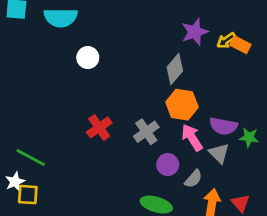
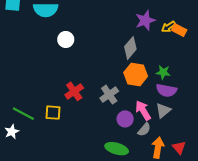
pink arrow: (192, 137) -> (143, 110), moved
green star: (249, 137) -> (163, 72), moved
gray triangle: (219, 153) -> (163, 110), turned 35
yellow square: (28, 195) -> (53, 113), moved

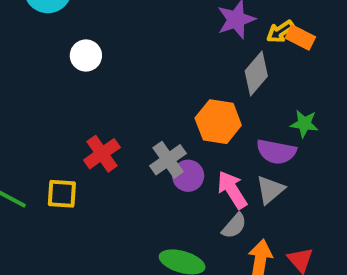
gray diamond: (130, 48) -> (256, 74), moved
green star: (163, 72) -> (304, 124), moved
purple circle: (125, 119) -> (188, 176), moved

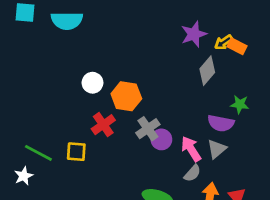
white circle: (86, 56) -> (93, 83), moved
orange hexagon: (218, 122) -> (126, 96), moved

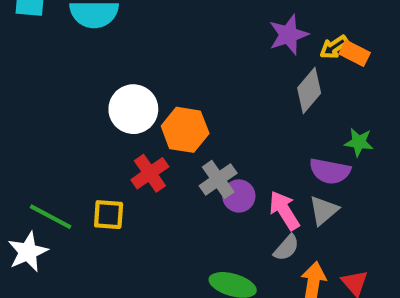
white circle: (93, 83) -> (133, 109), size x1.5
white star: (24, 176) -> (28, 252), size x1.4

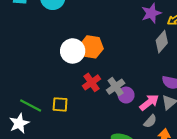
orange hexagon: (185, 130) -> (91, 47), moved
red cross: (150, 173) -> (91, 82), moved
pink arrow: (284, 210) -> (149, 102), turned 84

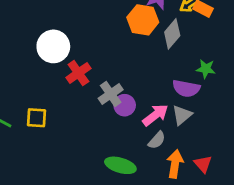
orange hexagon: (91, 47) -> (143, 20), moved
red cross: (91, 82) -> (78, 73), moved

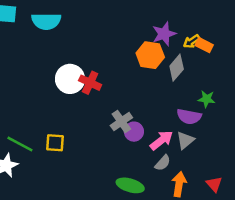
red cross: (78, 73) -> (90, 83), moved, turned -30
red triangle: (203, 164) -> (214, 184), moved

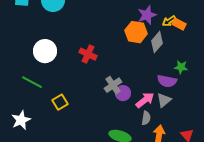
white circle: (70, 79) -> (45, 51), moved
yellow square: (55, 143) -> (60, 102), turned -35
green line: (20, 144) -> (32, 82), moved
gray semicircle: (163, 163) -> (146, 118), turned -32

